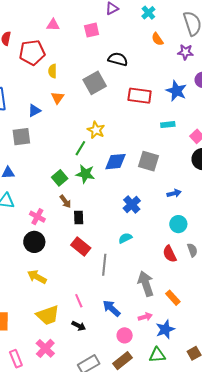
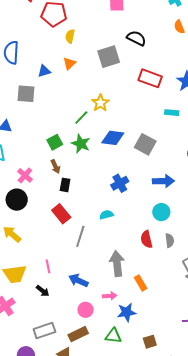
blue arrow: (174, 193) -> (163, 181), size x1.5
blue arrow: (111, 308) -> (78, 281), turned -30

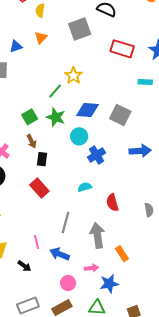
cyan circle: (161, 212) -> (79, 136), moved
gray line: (80, 236) -> (65, 222), moved
red semicircle: (147, 239) -> (112, 203), moved
pink line: (48, 266) -> (37, 242), moved

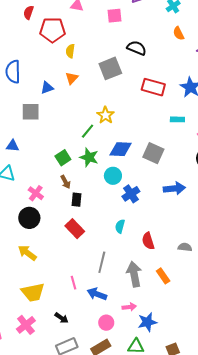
cyan semicircle: (85, 187) -> (120, 226), turned -56
gray semicircle: (149, 210) -> (185, 247), turned -72
orange rectangle: (122, 254) -> (163, 276), moved
black arrow: (24, 266) -> (61, 318), moved

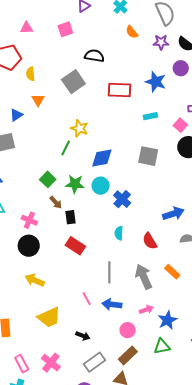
gray square: (153, 153) -> (148, 156), moved
green star: (89, 157) -> (75, 184), moved
blue arrow: (174, 188) -> (173, 214), moved
pink cross: (26, 325) -> (51, 363), moved

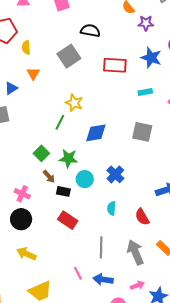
purple star: (161, 42) -> (146, 23), moved
cyan circle: (101, 186) -> (85, 179), moved
black rectangle: (70, 217) -> (63, 191), turned -72

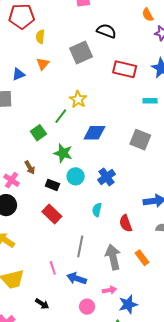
green square: (41, 153) -> (38, 133), moved
brown arrow: (49, 176) -> (30, 167), moved

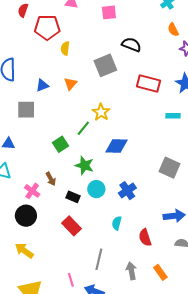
orange triangle: (43, 64) -> (70, 84), moved
gray square: (140, 140) -> (169, 168), moved
gray arrow: (113, 257) -> (131, 271), size x0.7

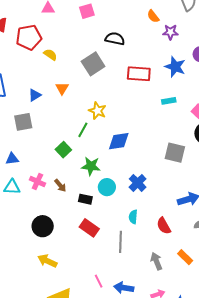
yellow semicircle: (65, 48) -> (50, 55), turned 128
pink cross: (32, 191) -> (37, 181), moved
gray line: (99, 259) -> (120, 242), moved

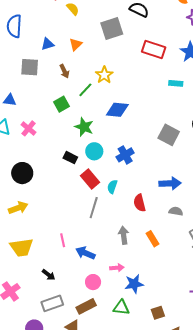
brown arrow: (60, 185) -> (64, 71), moved
red rectangle: (89, 228) -> (90, 179), moved
yellow arrow: (47, 261) -> (18, 208), turned 120

